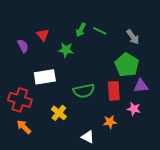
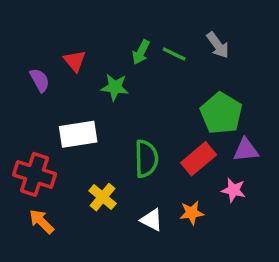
gray arrow: (133, 37) -> (218, 45), moved
green semicircle: (84, 91) -> (146, 159), turned -80
red rectangle: (114, 91) -> (199, 159), turned 54
white triangle: (88, 137) -> (151, 220), moved

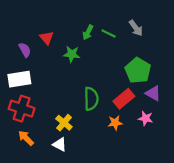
white rectangle: (78, 134) -> (19, 79), moved
purple triangle: (246, 150) -> (153, 93), turned 35
orange star: (192, 213) -> (115, 123), moved
white triangle: (151, 220) -> (60, 144), moved

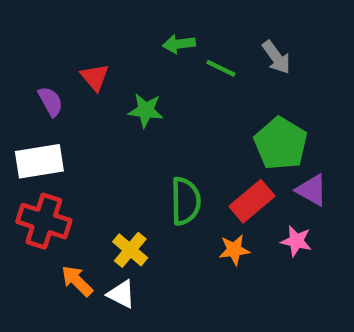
green arrow: (88, 32) -> (179, 44), moved, turned 56
orange arrow: (26, 138) -> (77, 281), moved

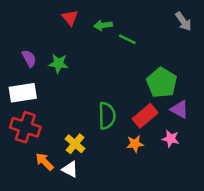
gray arrow: (276, 57) -> (183, 21), moved
red triangle: (95, 77) -> (70, 18), moved
green star: (146, 110) -> (58, 63), moved

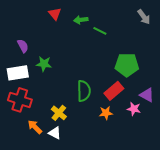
green star: (58, 63) -> (44, 64), moved
green pentagon: (162, 83) -> (127, 65), turned -30
purple triangle: (180, 109) -> (147, 95), moved

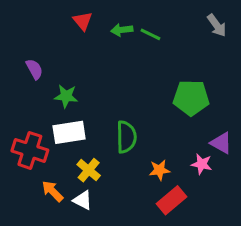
green line: (100, 31) -> (150, 34), moved
white rectangle: (18, 73) -> (69, 132), moved
red rectangle: (114, 91) -> (172, 200), moved

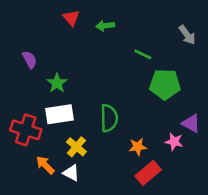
gray arrow: (217, 25) -> (187, 35), moved
green line: (150, 34) -> (143, 54), moved
green star: (66, 96) -> (57, 83), turned 30

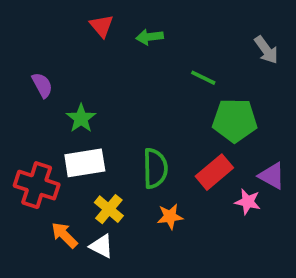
orange star: (138, 147) -> (170, 217), moved
red rectangle: (148, 173) -> (214, 172), moved

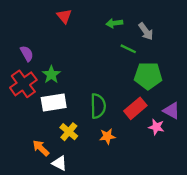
green arrow: (150, 37) -> (114, 23), moved
gray arrow: (266, 50) -> (146, 31), moved
red cross: (37, 185) -> (23, 84), moved, turned 36
white triangle: (101, 246) -> (59, 163), moved

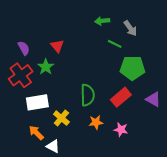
red triangle: (64, 16) -> (57, 46), moved
white rectangle: (54, 103) -> (37, 102), moved
pink star: (156, 127) -> (121, 130), moved

